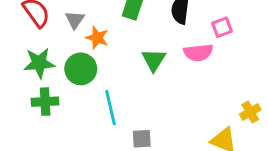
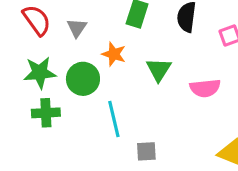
orange star: (97, 38) -> (114, 54), moved
pink semicircle: (198, 53) -> (205, 88), moved

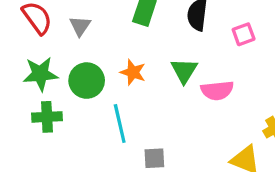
orange star: (114, 54) -> (133, 72), moved
green triangle: (159, 70) -> (184, 71), moved

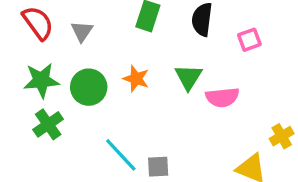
green cross: (47, 117) -> (48, 124), turned -32
cyan line: (120, 123) -> (121, 155), moved, turned -30

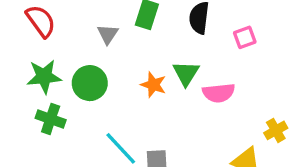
gray triangle: (82, 31) -> (108, 34), moved
orange star: (136, 79) -> (153, 85), moved
green cross: (48, 124) -> (51, 119), turned -36

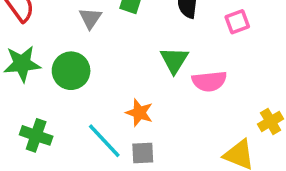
orange star: (153, 85) -> (139, 113), moved
green cross: (51, 119) -> (36, 135), moved

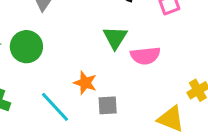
gray square: (143, 153) -> (108, 105), moved

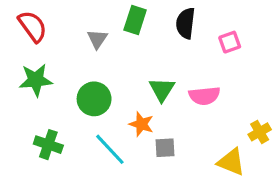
green triangle: (115, 38) -> (162, 89), moved
green circle: (26, 47) -> (94, 99), moved

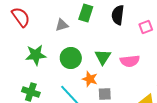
gray triangle: (97, 39) -> (62, 25), turned 40
green star: (36, 80) -> (36, 55), moved
green circle: (94, 99) -> (71, 58), moved

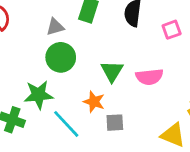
green star: (36, 55) -> (39, 95), moved
green circle: (71, 58) -> (61, 57), moved

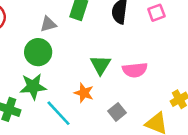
pink square: (172, 30) -> (156, 13), moved
green circle: (61, 57) -> (38, 52), moved
gray square: (115, 123) -> (117, 112), moved, turned -36

